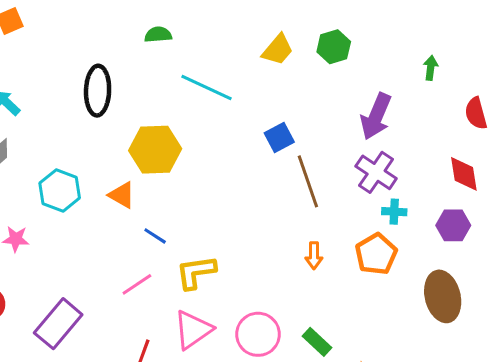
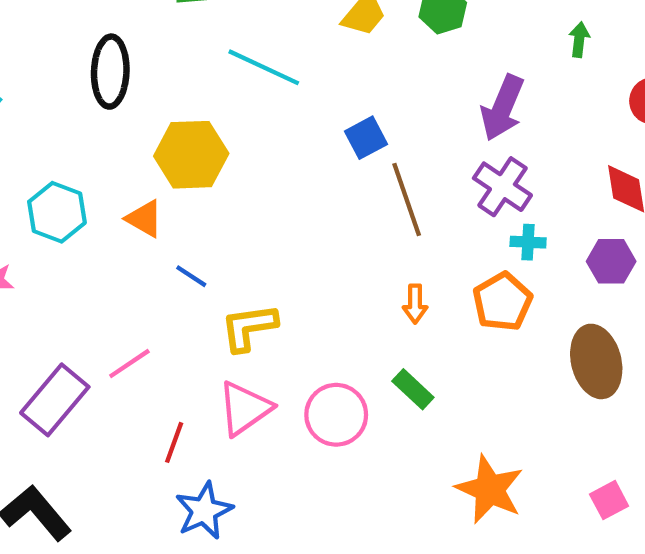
pink line: (137, 284) -> (129, 364), moved
green rectangle: (317, 342) -> (413, 389), moved

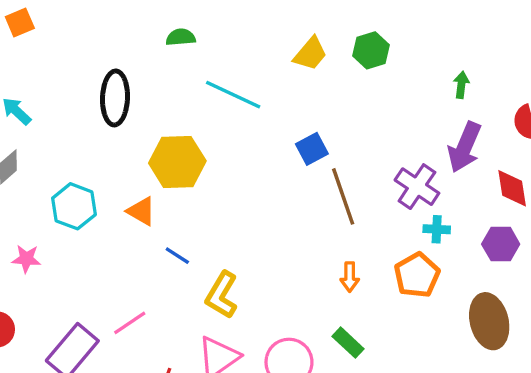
green arrow: (579, 40) -> (461, 85), moved
purple arrow: (502, 108) -> (465, 147), moved
yellow L-shape: (249, 327) -> (222, 295), turned -51

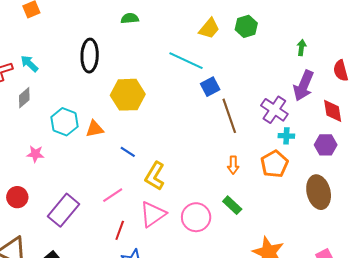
cyan line: (233, 95) -> (186, 61), moved
orange triangle: (141, 211) -> (95, 129), moved, turned -42
pink line: (130, 323) -> (113, 195), moved

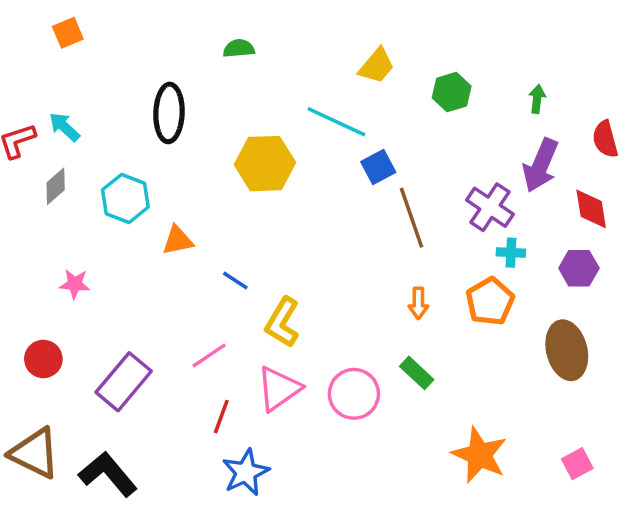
green hexagon: (246, 26) -> (452, 92), moved
yellow hexagon: (128, 95) -> (265, 164), moved
cyan hexagon: (64, 122) -> (125, 198), moved

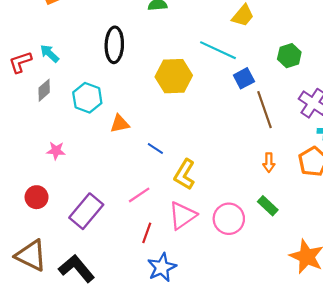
green hexagon: (452, 92) -> (289, 56), moved

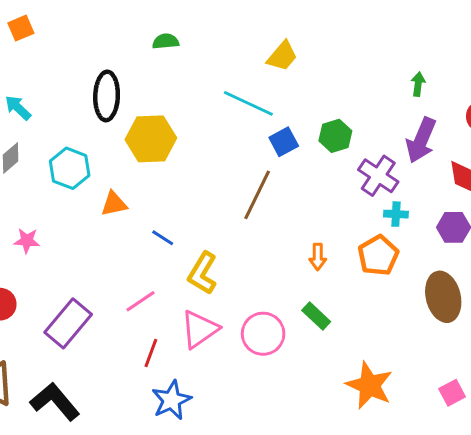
green hexagon: (289, 56) -> (335, 136), moved
yellow hexagon: (174, 76) -> (151, 139), moved
brown line: (264, 110) -> (257, 195), moved, turned 45

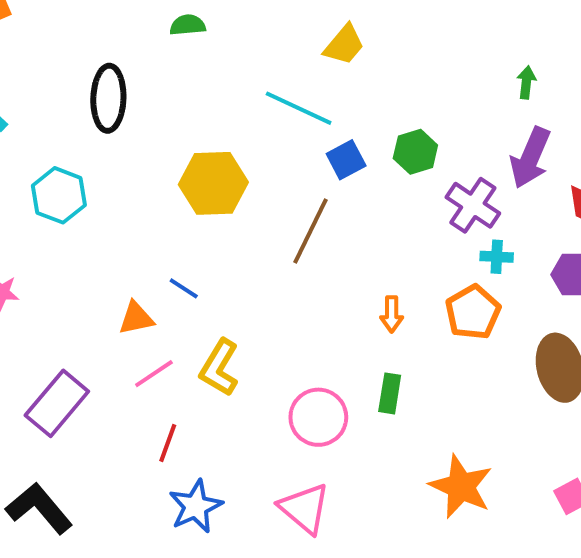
yellow hexagon: (151, 139) -> (213, 183), moved
orange triangle: (114, 204) -> (136, 318), moved
yellow L-shape: (203, 273) -> (219, 368), moved
green rectangle: (316, 316) -> (390, 393), turned 56
pink triangle: (200, 329) -> (305, 508), moved, turned -45

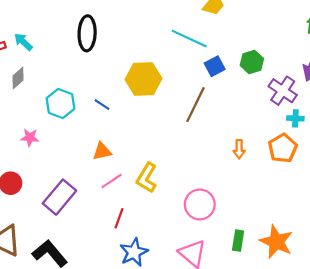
cyan hexagon: (59, 195) -> (61, 103), moved
blue line: (184, 288) -> (102, 105), moved
green rectangle: (390, 393) -> (238, 241), moved

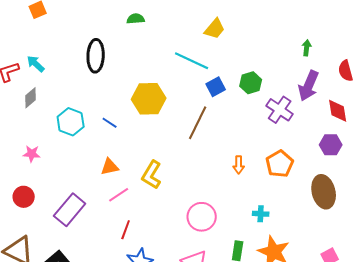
cyan cross: (295, 118) -> (261, 214), moved
pink star: (30, 137) -> (32, 154), moved
yellow L-shape: (147, 178) -> (152, 175), moved

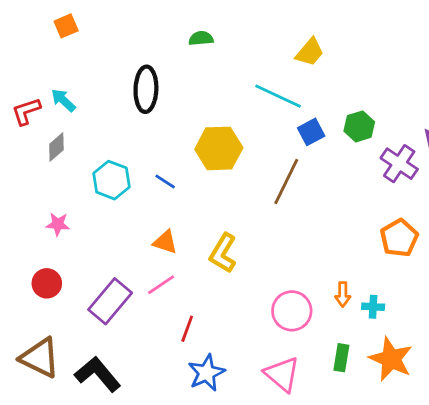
orange arrow: (239, 165) -> (343, 294), moved
orange triangle: (110, 167) -> (165, 242), turned 30
pink line: (119, 195) -> (161, 285), moved

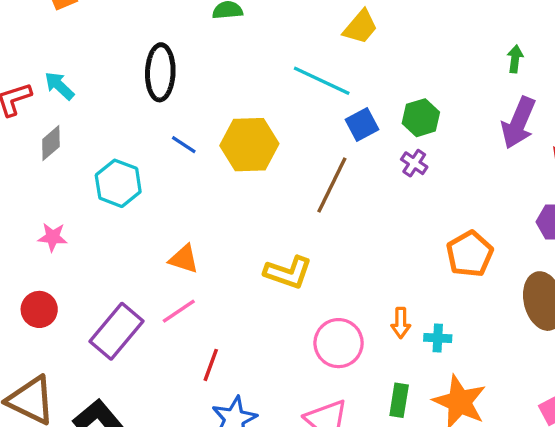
purple cross: (399, 164) -> (414, 163), moved, size x0.6
blue line: (165, 181) -> (184, 145), moved
yellow L-shape: (223, 253) -> (288, 272), moved, turned -102

